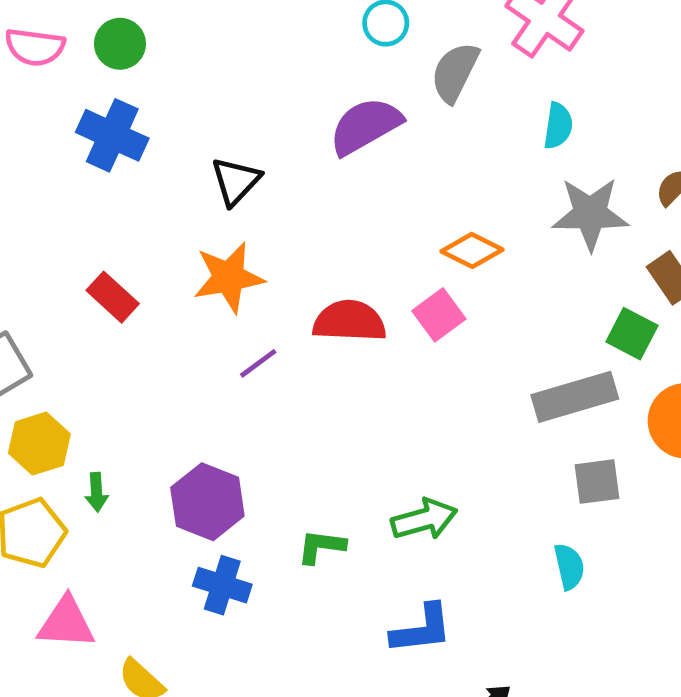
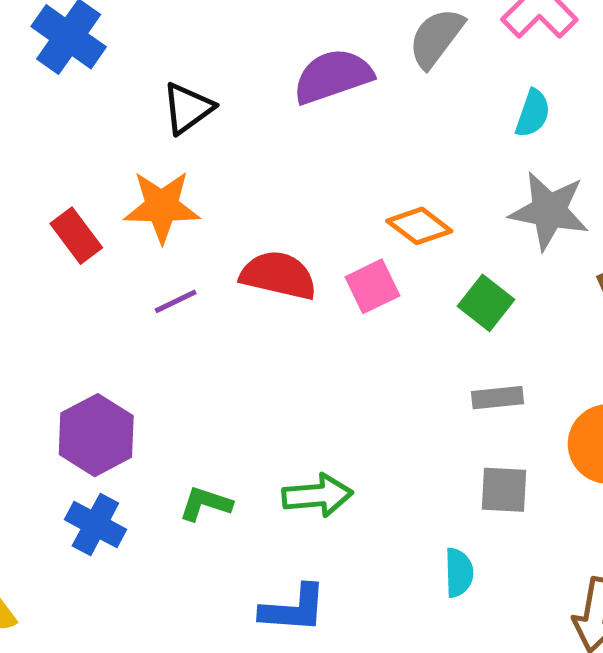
red rectangle: (113, 297) -> (76, 236), moved
green square: (632, 334) -> (486, 303), moved
gray rectangle: (575, 397) -> (497, 398), size x0.6

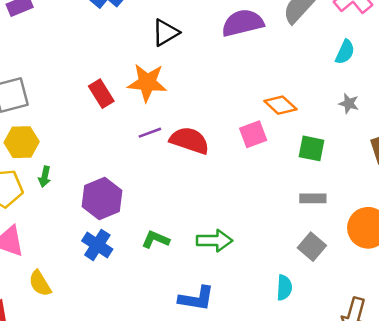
gray star: (549, 211) -> (349, 104), size x0.5
red semicircle: (278, 275) -> (189, 140), moved
green square: (486, 303) -> (312, 148), turned -32
gray square: (504, 490) -> (312, 247), turned 32

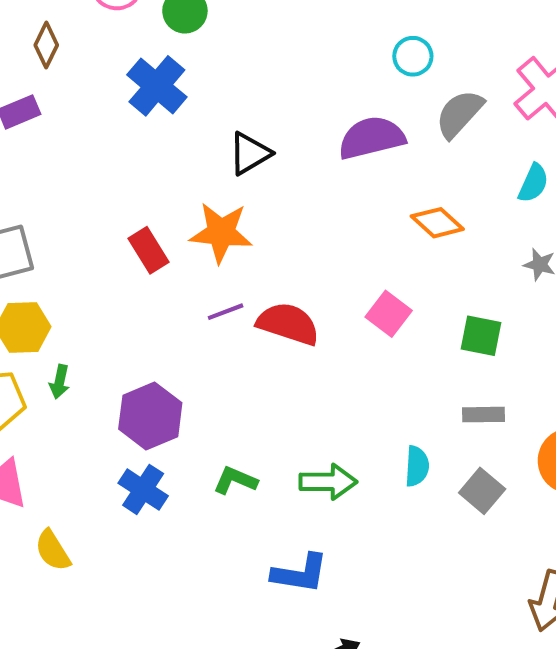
orange diamond: (280, 105) -> (437, 223), moved
pink square: (253, 134) -> (389, 314), turned -32
cyan semicircle: (284, 288) -> (417, 466), moved

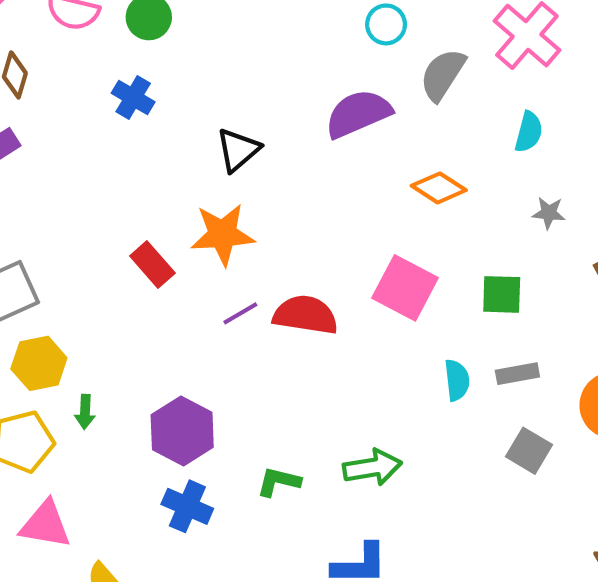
blue cross: (157, 86) -> (133, 97), size x0.7
pink square: (389, 314) -> (405, 288), size x1.4
cyan semicircle: (417, 466) -> (457, 380), moved

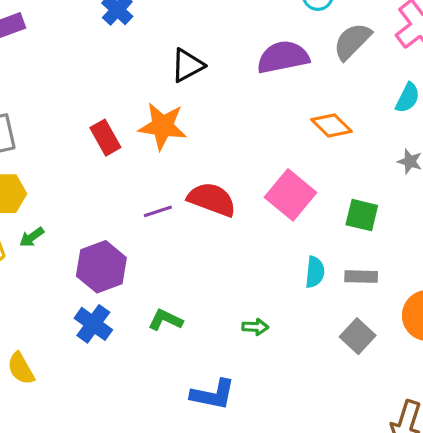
purple line: (240, 313) -> (158, 211), moved
green arrow: (85, 412) -> (32, 237), turned 40
green arrow: (372, 467) -> (255, 327), moved, size x0.6

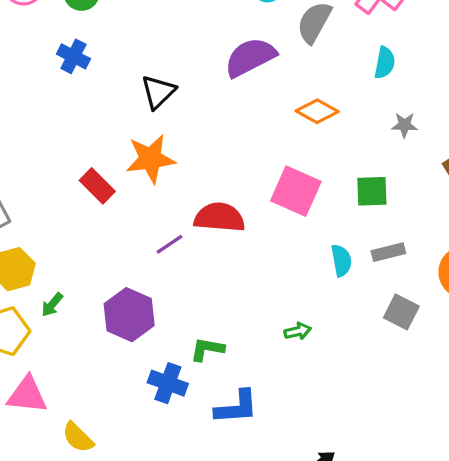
blue cross: (93, 324) -> (168, 383), moved
blue L-shape: (213, 394) -> (236, 407), moved

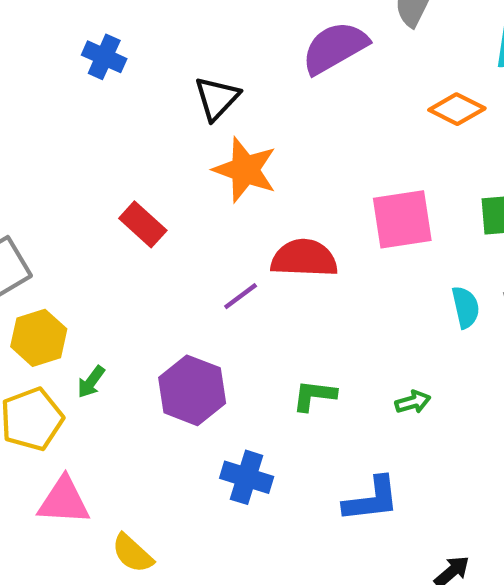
orange diamond: (317, 111) -> (457, 109), moved
orange star: (150, 159) -> (245, 170), moved, turned 30
pink square: (296, 191) -> (402, 219), turned -30
green L-shape: (207, 349) -> (314, 395), moved
blue L-shape: (236, 407) -> (371, 499), moved

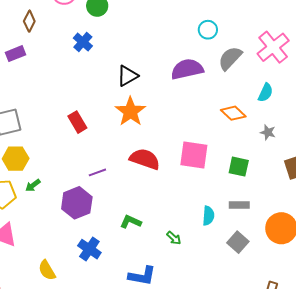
purple line: (241, 296) -> (97, 172), moved
cyan semicircle: (466, 307) -> (208, 216), moved
green arrow: (413, 402) -> (174, 238), turned 42
yellow semicircle: (132, 553) -> (47, 270), moved

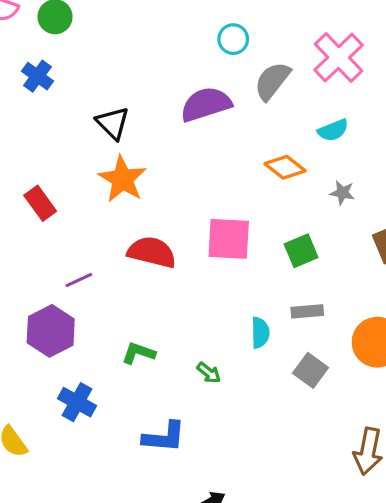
black triangle: (127, 76) -> (113, 123), turned -40
cyan semicircle: (266, 93) -> (333, 130), turned 48
green square: (239, 167) -> (301, 251), turned -30

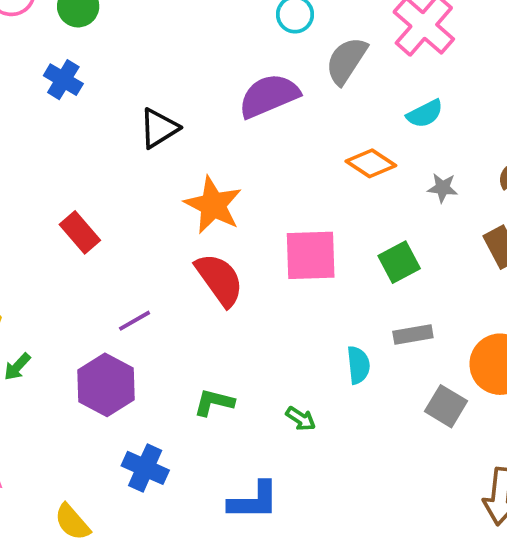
black triangle: (113, 123) -> (159, 128), turned 48
orange star: (122, 179) -> (213, 205), moved
red semicircle: (152, 252) -> (219, 280), turned 45
gray square: (311, 370) -> (446, 406), moved

